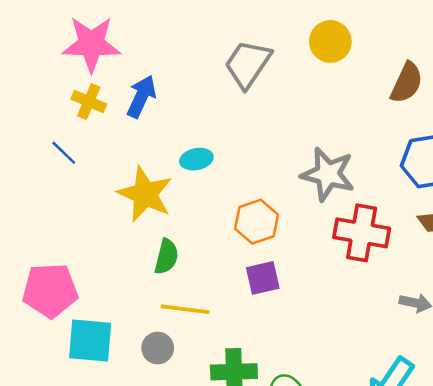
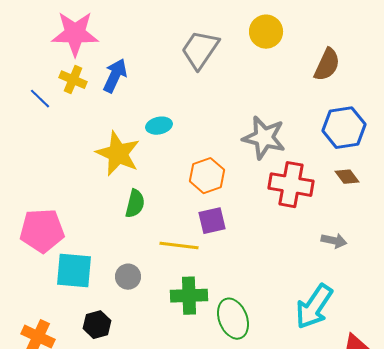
blue line: (64, 153) -> (40, 99), moved
yellow line: (185, 309) -> (179, 246), moved

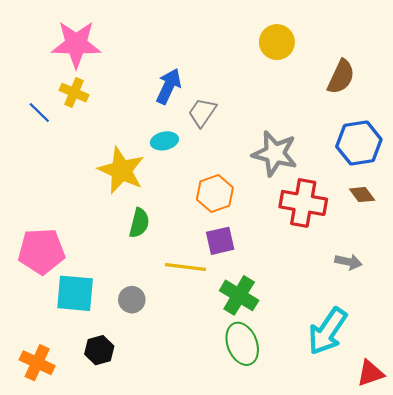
gray trapezoid: (200, 50) -> (202, 113), moved, size x0.7
blue arrow: (115, 76) -> (169, 86), moved
green cross: (189, 296) -> (239, 295), moved, turned 33

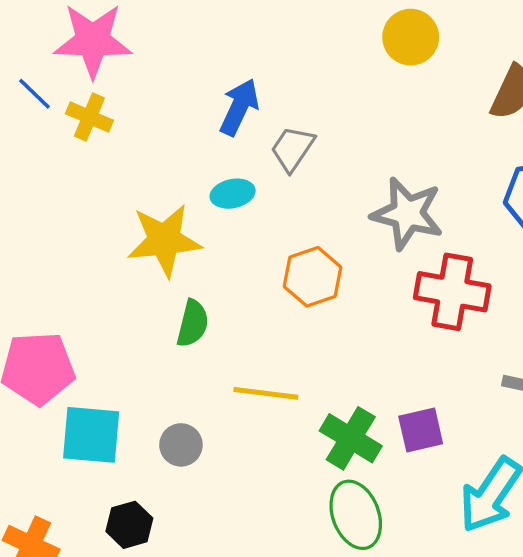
blue line: (39, 113) -> (34, 94), moved
yellow star: (121, 170) -> (164, 240), turned -30
purple square: (220, 241) -> (421, 430), moved

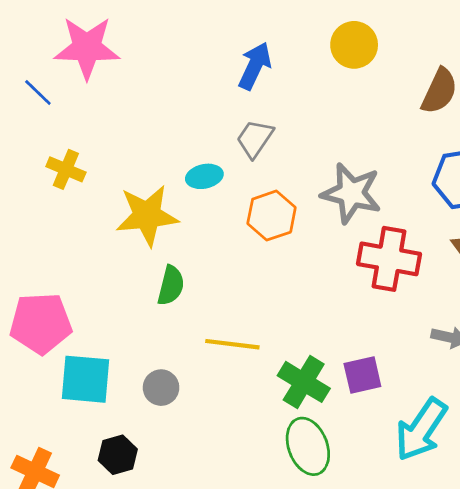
blue arrow: (239, 107) -> (255, 66), moved
yellow cross: (89, 117) -> (66, 169), moved
orange hexagon: (312, 277) -> (272, 216), moved

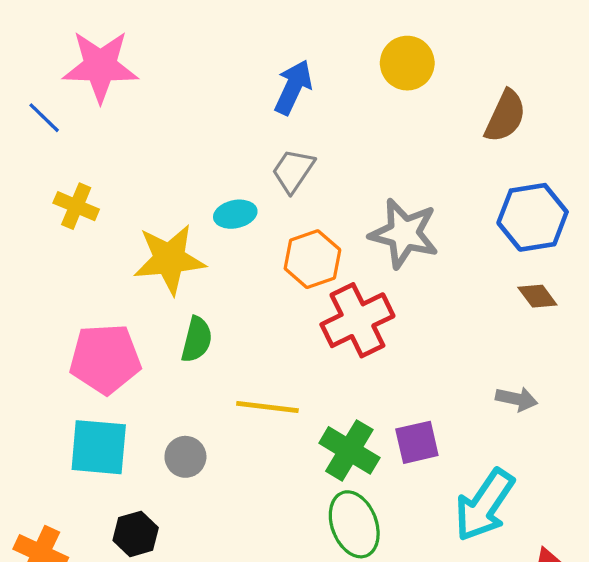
red cross: (389, 259) -> (357, 320), moved, turned -36
pink pentagon: (41, 323) -> (105, 359), moved

